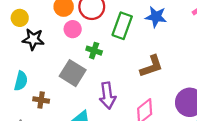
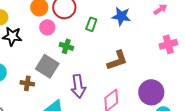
green rectangle: (122, 26) -> (91, 24), size x0.6
brown cross: (41, 100) -> (27, 83), moved

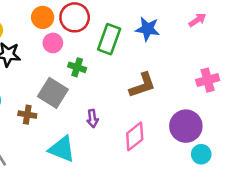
green rectangle: (91, 24) -> (109, 39), size x1.6
pink cross: (168, 44) -> (208, 80), moved
purple arrow: (78, 86) -> (92, 118), size x0.6

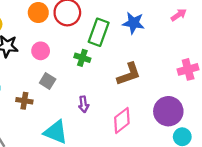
pink circle: (53, 43) -> (41, 51), moved
green cross: (77, 67) -> (82, 58), moved
gray square: (53, 93) -> (48, 81), size x0.6

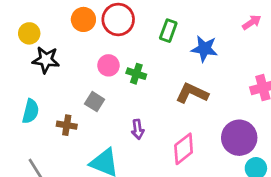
blue star: (133, 23) -> (204, 49), moved
green rectangle: (99, 32) -> (168, 31), moved, size x0.7
pink circle: (41, 51) -> (108, 65), moved
brown L-shape: (129, 74) -> (192, 93), turned -136

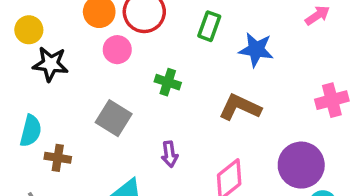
pink circle: (108, 65) -> (117, 50), moved
gray square: (95, 102) -> (114, 118), size x1.4
brown cross: (67, 125) -> (58, 158), moved

